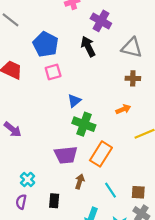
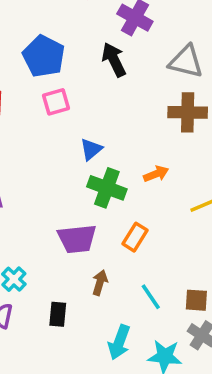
brown cross: (133, 78) -> (188, 112), size x1.5
orange arrow: (123, 109) -> (156, 174), moved
orange rectangle: (101, 154) -> (135, 237), size x0.7

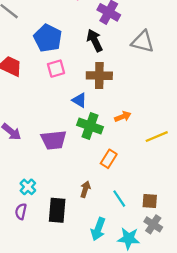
brown cross: (188, 112) -> (99, 76), moved
blue triangle: (91, 149) -> (79, 100), turned -49
purple trapezoid: (77, 239) -> (54, 140), moved
black rectangle: (58, 314) -> (57, 210), size x1.5

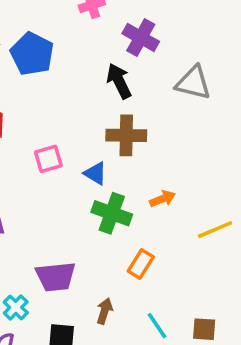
blue pentagon: (48, 38) -> (32, 54), moved
pink square: (56, 69) -> (48, 159), moved
purple trapezoid: (54, 140) -> (56, 277), moved

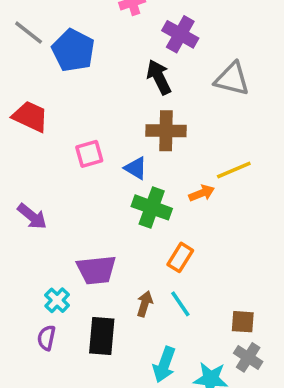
yellow line: (215, 230) -> (234, 170), moved
cyan line: (157, 326) -> (180, 304), moved

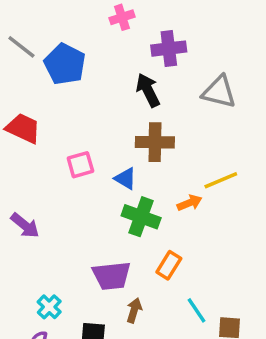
purple cross: (180, 34) -> (169, 49), turned -36
purple trapezoid: (96, 270) -> (112, 276), moved
cyan line: (180, 304) -> (197, 310), moved

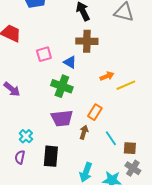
yellow line: (221, 180) -> (126, 85), moved
green cross: (141, 217) -> (62, 86), moved
brown arrow: (134, 310) -> (84, 132), moved

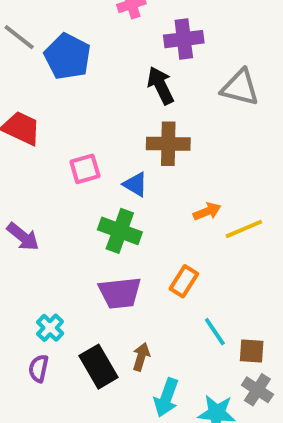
brown arrow: (84, 132) -> (141, 357), moved
black rectangle: (51, 156) -> (99, 367), turned -35

